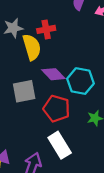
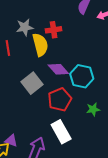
gray square: (24, 91) -> (32, 83), turned -30
red pentagon: (57, 109) -> (60, 100), turned 30

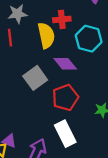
gray star: (25, 27) -> (18, 14), moved
cyan hexagon: (82, 76) -> (89, 39), moved

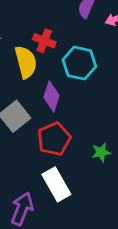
red cross: (62, 19) -> (44, 41), turned 30
purple diamond: (65, 64) -> (51, 96), turned 60

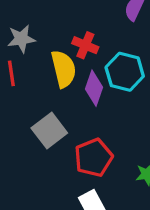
purple diamond: (51, 96) -> (94, 88), moved

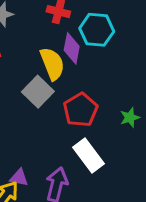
yellow semicircle: (64, 69) -> (52, 64), moved

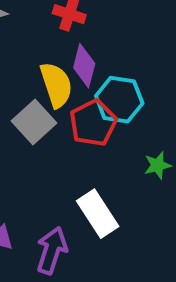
cyan hexagon: (97, 30) -> (119, 100), moved
red pentagon: (80, 110) -> (93, 123), moved

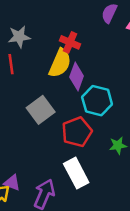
yellow semicircle: (56, 85) -> (60, 63), moved, turned 36
red pentagon: (93, 123) -> (77, 132), moved

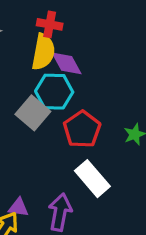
purple diamond: (77, 77) -> (67, 63), turned -36
cyan hexagon: (97, 101) -> (54, 92), moved

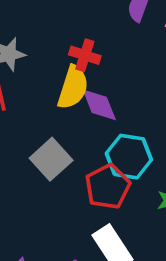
cyan hexagon: (54, 92) -> (129, 157), moved

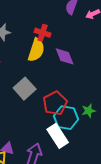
purple diamond: (99, 105) -> (65, 56), moved
cyan hexagon: (129, 157) -> (66, 118), moved

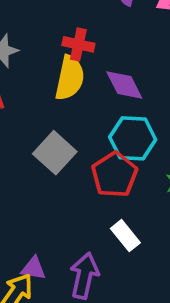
cyan hexagon: (66, 118) -> (133, 138), moved
white rectangle: (58, 136) -> (125, 236), size x0.7

